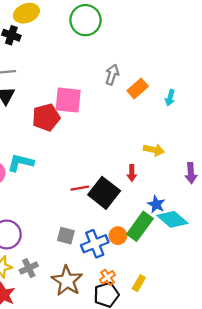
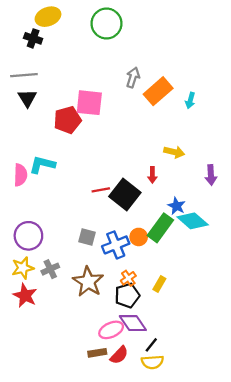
orange rectangle: (138, 88) -> (158, 91), size x1.4

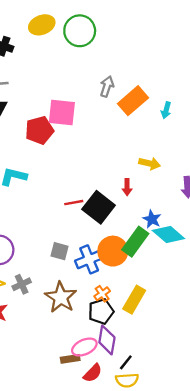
yellow ellipse: (48, 17) -> (42, 25), moved
orange circle: (139, 237) -> (113, 251), size x1.6
yellow rectangle: (159, 284) -> (134, 300), size x1.6
purple diamond: (133, 323) -> (107, 340), turned 44
brown rectangle: (97, 353) -> (70, 359), moved

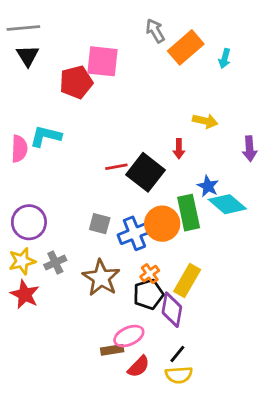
gray arrow: (107, 86) -> (155, 31), turned -48
green rectangle: (135, 242) -> (189, 213), turned -48
purple diamond: (107, 340) -> (172, 310), moved

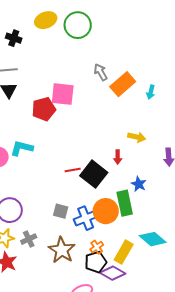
cyan diamond: (227, 204) -> (153, 239), moved
purple diamond: (172, 310) -> (113, 273), turned -70

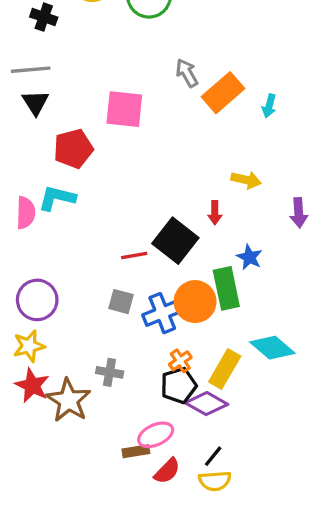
red pentagon: (44, 109) -> (73, 149), moved
red line: (73, 170) -> (134, 256), moved
gray cross: (29, 239) -> (110, 372), moved, turned 35
brown star: (62, 250) -> (68, 400), moved

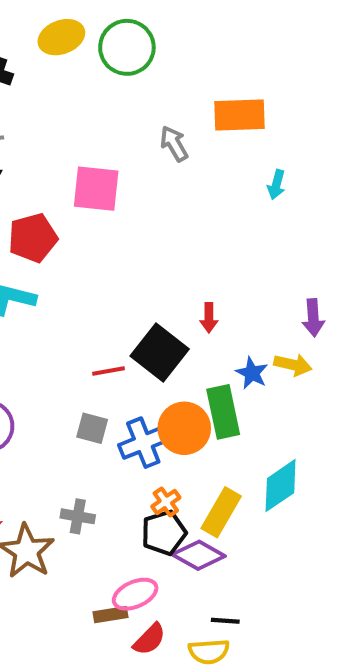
orange rectangle: (223, 93) -> (240, 115), moved, turned 39
yellow arrow: (246, 180) -> (293, 365), moved
cyan diamond: (272, 348) -> (281, 486), turned -75
black line: (213, 456) -> (225, 621), moved, turned 55

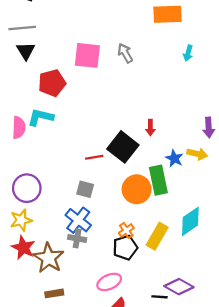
gray arrow: (174, 144) -> (125, 53), moved
blue cross: (143, 443) -> (78, 220), moved, turned -30
purple diamond: (199, 555) -> (179, 287), moved
brown rectangle: (111, 615) -> (54, 293), moved

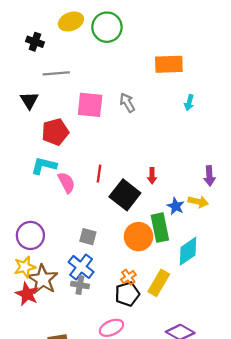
gray line: (22, 28) -> (56, 73), moved
pink semicircle: (19, 128) -> (66, 183), moved, turned -30
red line: (94, 157) -> (99, 174), moved, turned -72
cyan diamond: (190, 221) -> (188, 251), moved
brown star: (49, 258) -> (43, 279), moved

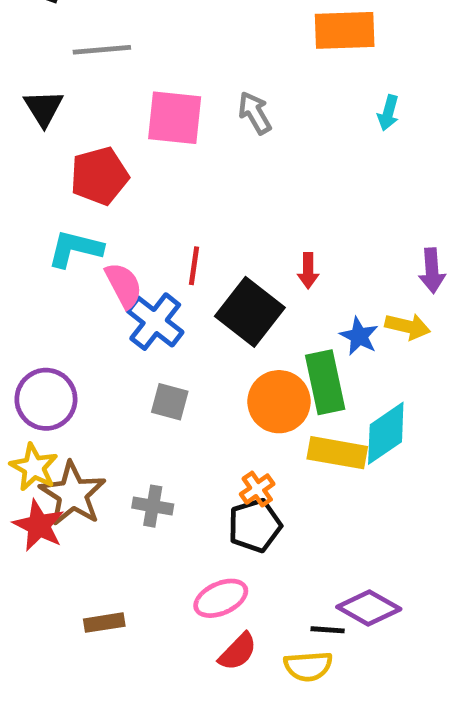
yellow star: (25, 267) -> (34, 467), turned -30
blue cross: (81, 267) -> (155, 322), moved
yellow rectangle: (159, 283) -> (337, 453), moved, turned 70

